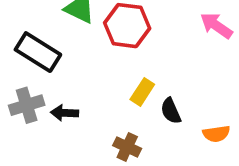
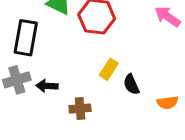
black rectangle: (38, 52) -> (26, 38), turned 68
brown cross: (127, 147) -> (80, 109), moved, turned -30

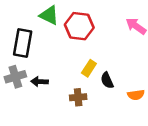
brown cross: (80, 109) -> (78, 97), moved

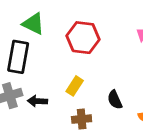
green triangle: (49, 15) -> (33, 24), moved
yellow rectangle: (89, 68) -> (75, 86), moved

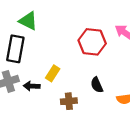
red hexagon: (83, 38) -> (92, 42), moved
yellow rectangle: (75, 86) -> (53, 73), moved

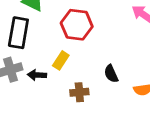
red hexagon: (92, 42) -> (77, 25), moved

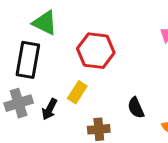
black arrow: (37, 75) -> (49, 109), turned -66

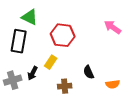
gray cross: (19, 103) -> (13, 80), moved

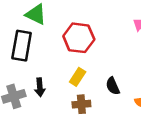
yellow rectangle: (51, 62) -> (78, 77), moved
black arrow: (33, 73) -> (40, 87), turned -32

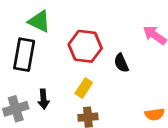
black semicircle: (113, 86) -> (121, 63), moved

